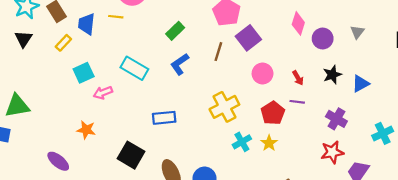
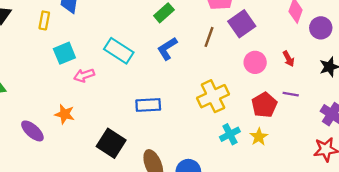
yellow rectangle: (63, 43) -> (44, 20), turned -35
red arrow: (298, 78) -> (289, 59), moved
purple ellipse: (58, 161) -> (32, 131), moved

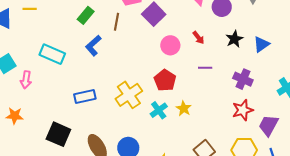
brown line: (209, 37) -> (117, 22), moved
pink arrow: (84, 75) -> (26, 80), turned -54
yellow cross: (213, 96) -> (129, 95), moved
red pentagon: (264, 105) -> (165, 80), moved

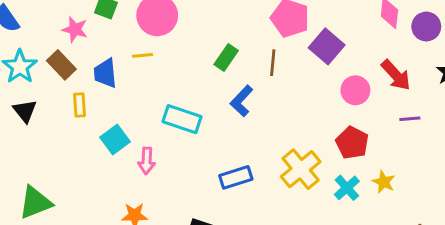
red arrow: (198, 38) -> (396, 75), size x1.6

